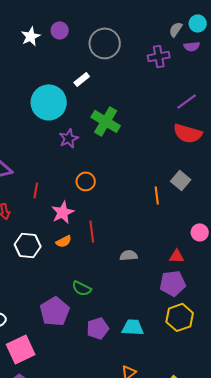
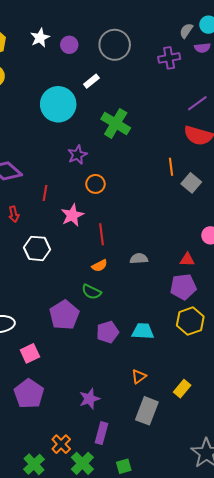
purple circle: (60, 30) -> (69, 45), moved
purple star: (69, 138) -> (77, 155), moved
orange line: (157, 195) -> (171, 167), moved
orange semicircle: (64, 241) -> (100, 266), moved
pink square: (21, 349) -> (30, 353), size x0.7

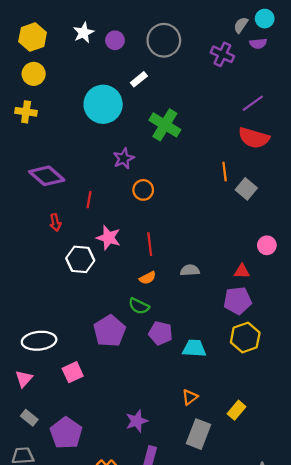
purple cross: (169, 58) -> (222, 54), turned 35
pink star: (72, 215) -> (108, 238), moved, turned -30
purple pentagon: (108, 332) -> (161, 333), moved, turned 30
purple pentagon: (29, 394) -> (66, 433), moved

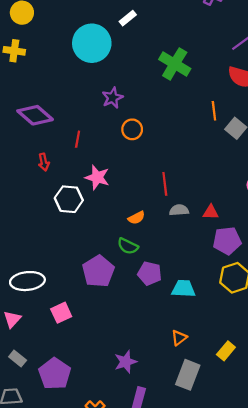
green cross: (165, 125) -> (175, 64), moved
red line: (150, 244) -> (165, 184), moved
red triangle: (242, 271) -> (211, 212), moved

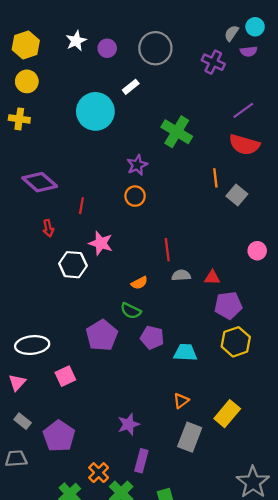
purple star: (112, 98) -> (137, 165), moved
yellow rectangle: (226, 351) -> (227, 414), size x1.4

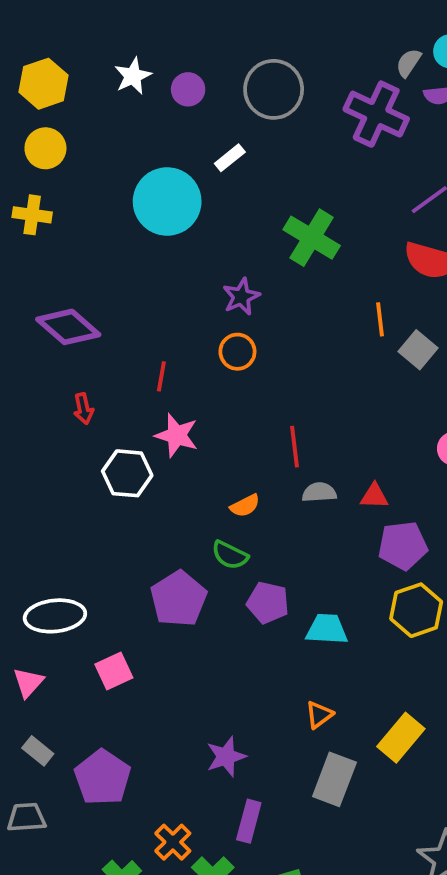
purple cross: (213, 62) -> (376, 114), size x1.5
red line: (81, 206) -> (161, 376), moved

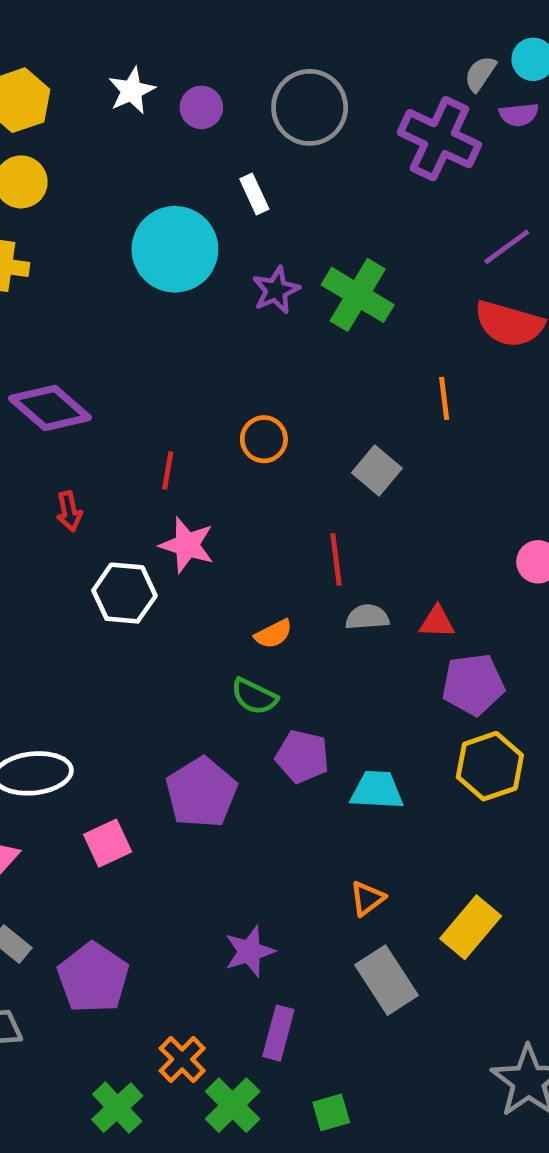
white rectangle: (230, 158) -> (254, 194), turned -76
purple star: (241, 297) -> (276, 290), moved
gray square: (418, 350) -> (377, 470), moved
purple pentagon: (179, 599) -> (201, 793), moved
gray rectangle: (334, 779) -> (387, 980), turned -54

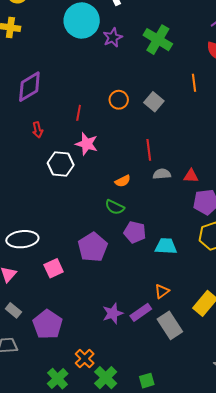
purple star: (276, 290) -> (113, 38), moved
purple diamond: (50, 408) -> (29, 87), turned -72
gray square: (377, 470) -> (154, 102), moved
purple rectangle: (278, 1033) -> (141, 312), moved, turned 40

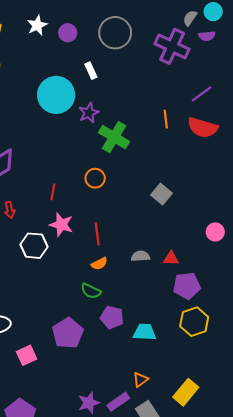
green cross: (158, 40) -> (114, 137), moved
orange line: (194, 83) -> (166, 119), moved
gray square: (154, 102) -> (162, 194), moved
red line: (149, 150) -> (97, 234), moved

